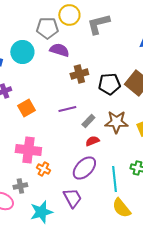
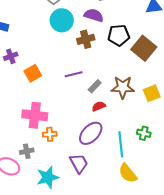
purple semicircle: (59, 50) -> (94, 15), moved
cyan circle: (22, 52) -> (62, 20), moved
black pentagon: (109, 84) -> (119, 35), moved
orange cross: (43, 169) -> (50, 134), turned -32

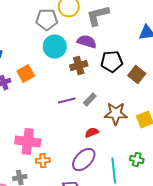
brown square: (144, 48) -> (137, 75), size x0.7
orange square: (33, 73) -> (26, 74), moved
gray rectangle: (95, 86) -> (90, 100), moved

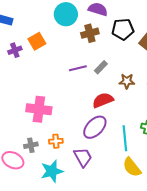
brown star: (116, 114) -> (127, 81), size x0.7
red semicircle: (92, 133) -> (103, 100), size x1.5
orange cross: (43, 161) -> (56, 141), moved

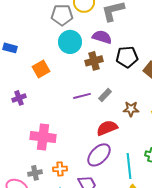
purple cross: (15, 50) -> (19, 98), moved

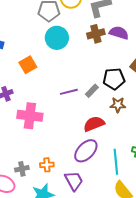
purple semicircle: (102, 37) -> (119, 33), moved
black pentagon: (127, 57) -> (114, 79), moved
brown cross: (94, 61) -> (96, 34), moved
pink cross: (43, 137) -> (30, 116), moved

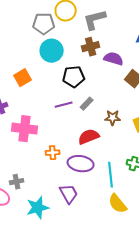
purple semicircle: (119, 33) -> (114, 59), moved
black pentagon: (114, 79) -> (74, 77), moved
purple ellipse: (86, 151) -> (81, 164), turned 55
orange cross: (47, 165) -> (53, 153), moved

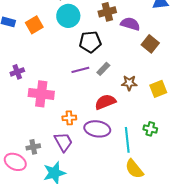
orange square: (23, 78) -> (34, 25), moved
purple trapezoid: (69, 194) -> (63, 142), moved

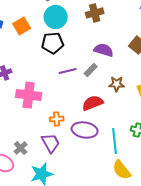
purple semicircle: (130, 24) -> (104, 50), moved
black pentagon: (90, 42) -> (53, 43), moved
gray cross: (33, 147) -> (21, 148), turned -32

